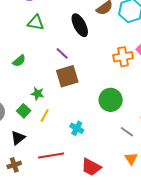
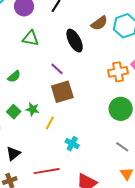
green circle: (111, 100) -> (121, 109), moved
green square: (24, 111) -> (14, 112), moved
yellow line: (45, 116) -> (50, 123), moved

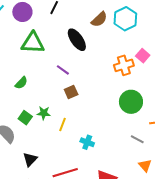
green triangle: (30, 38) -> (33, 43), size x1.4
brown square: (62, 92) -> (71, 92), size x0.6

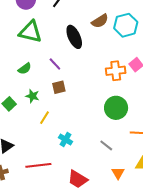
green semicircle: (21, 83) -> (25, 69), moved
green star: (44, 113) -> (32, 96), moved
gray line: (137, 139) -> (106, 145), moved

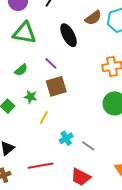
brown square: (59, 87) -> (56, 86), size x1.5
cyan cross: (66, 140) -> (66, 138), turned 32
gray line: (106, 145) -> (88, 146), moved

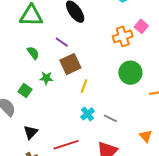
green semicircle: (21, 70) -> (33, 53), turned -80
yellow line: (44, 118) -> (84, 86), moved

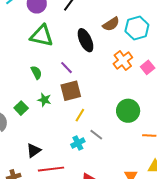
orange cross: (123, 36) -> (123, 61), moved, turned -30
gray line: (110, 118) -> (96, 135), moved
black triangle: (31, 132) -> (34, 150), moved

